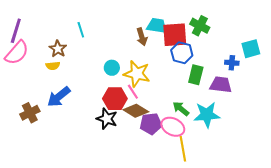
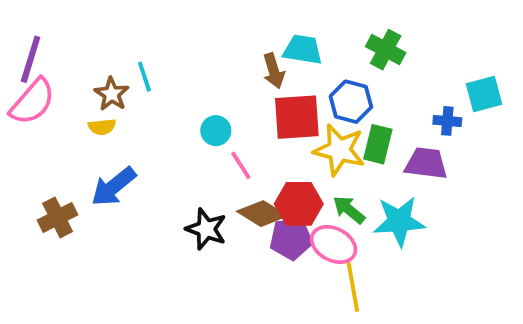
cyan line: (81, 30) -> (144, 77), moved
red square: (175, 35) -> (297, 117), moved
yellow star: (137, 74) -> (339, 150), moved
pink line: (133, 92) -> (241, 165), moved
red hexagon: (115, 99) -> (299, 204), moved

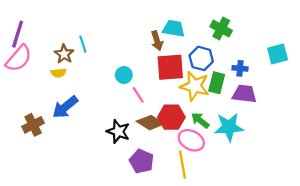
blue cross: (447, 121) -> (240, 68), moved
purple pentagon: (291, 239) -> (142, 161), moved, turned 30
yellow line: (353, 287) -> (182, 165), moved

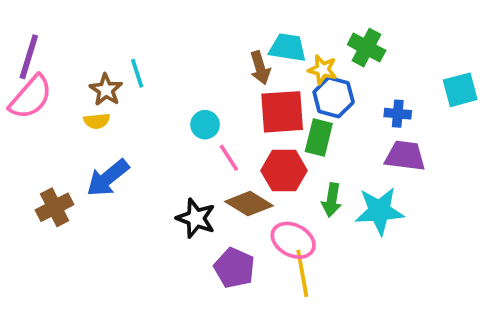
green rectangle: (217, 83) -> (319, 138), moved
yellow star: (195, 86) -> (323, 70), moved, size x0.6
red hexagon: (171, 117) -> (284, 171), moved
green arrow: (200, 120) -> (332, 200), turned -120
pink ellipse: (191, 140) -> (293, 240), moved

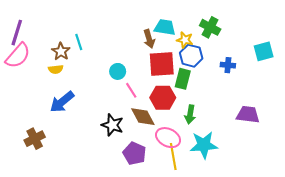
purple trapezoid: (405, 156) -> (248, 114), moved
brown diamond: (249, 204) -> (143, 117), turned 30
brown cross: (55, 207) -> (35, 139), moved
cyan star: (379, 211) -> (204, 145), moved

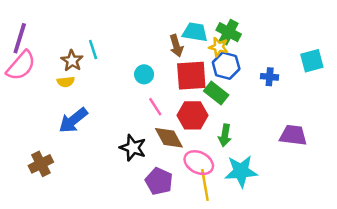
green cross: (210, 27) -> (229, 32), moved
cyan circle: (118, 71) -> (144, 74), moved
green rectangle: (183, 79) -> (216, 93), turned -66

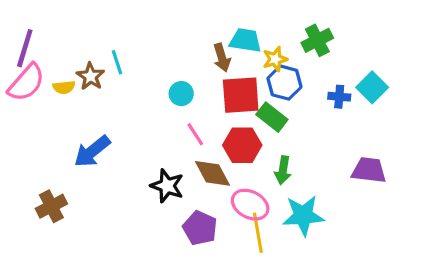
green cross: (229, 32) -> (317, 40), moved, turned 35
yellow star: (219, 47) -> (275, 59), turned -30
cyan square: (312, 61) -> (372, 87), moved, turned -30
yellow semicircle: (66, 82) -> (64, 87), moved

